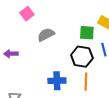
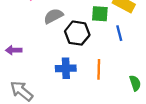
purple arrow: (11, 54) -> (14, 50), moved
black hexagon: (82, 57) -> (77, 33), moved

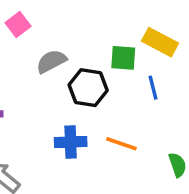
orange line: (99, 69) -> (121, 144), turned -72

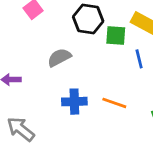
gray semicircle: (51, 61) -> (59, 58), moved
black hexagon: (88, 88) -> (88, 19), moved

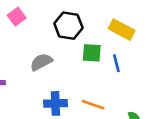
green square: (116, 36) -> (92, 53), moved

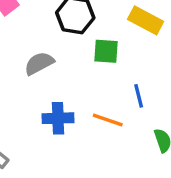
blue line: (116, 63) -> (139, 96), moved

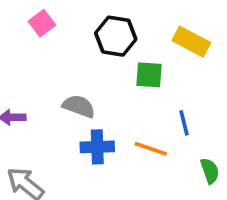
gray semicircle: (39, 63) -> (79, 106), moved, turned 48

